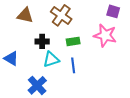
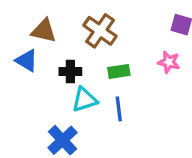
pink star: (105, 35) -> (169, 62), size x0.6
blue triangle: (11, 58) -> (27, 61), moved

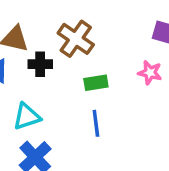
black cross: (70, 71) -> (40, 64), moved
cyan triangle: (84, 100) -> (27, 117), moved

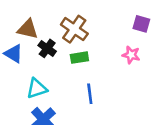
black cross: (40, 64) -> (47, 48), turned 36
green rectangle: (96, 83) -> (79, 58), moved

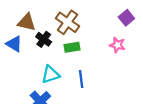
purple square: (141, 24) -> (126, 18), turned 35
cyan triangle: (37, 89) -> (50, 74), moved

